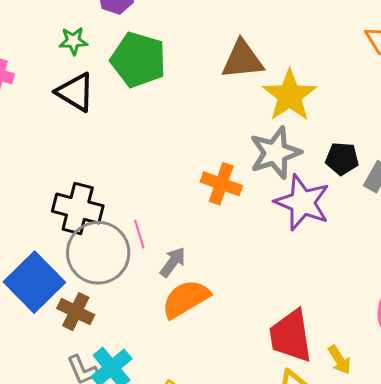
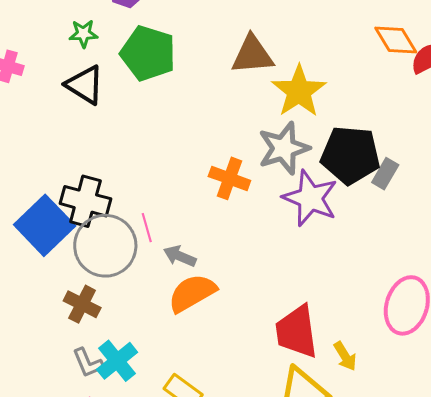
black pentagon: (342, 159) -> (350, 155), size x1.8
gray arrow: (173, 262) -> (180, 256), turned -104
blue square: (34, 282) -> (45, 225), moved

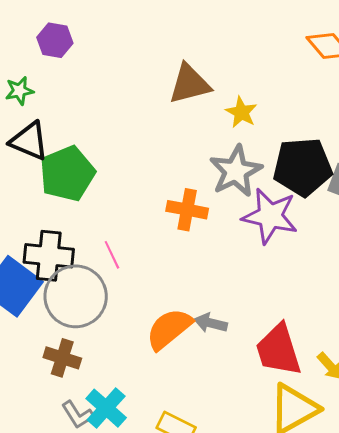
green pentagon: (148, 53) -> (67, 174), moved, turned -30
yellow star: (299, 91) -> (241, 112), size x0.6
pink line: (147, 228) -> (112, 255), moved
gray arrow: (180, 256) -> (211, 323), moved

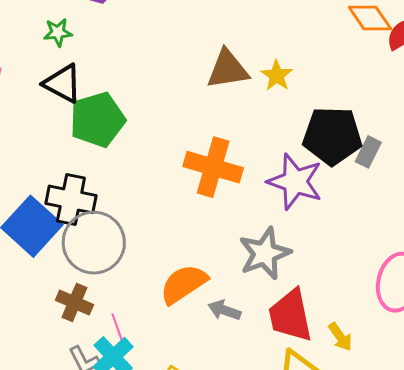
brown triangle: (189, 84) -> (228, 69), moved
gray star: (236, 171) -> (265, 253), moved
orange cross: (187, 210) -> (213, 167), size x1.4
pink line: (112, 255) -> (117, 328), moved
gray arrow: (211, 323) -> (224, 310), moved

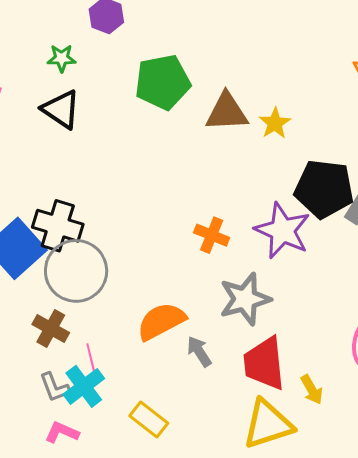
green pentagon: (97, 120) -> (163, 82), moved
orange cross: (213, 167) -> (212, 235), moved, size x0.6
gray arrow: (224, 310) -> (199, 351), turned 32

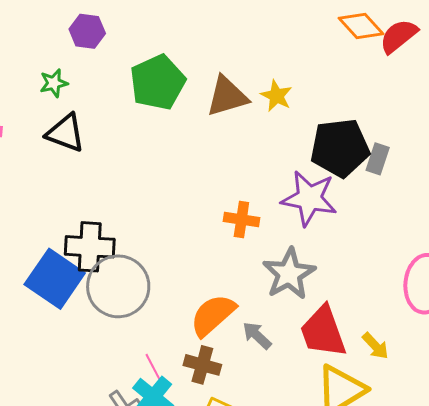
brown cross: (51, 329) -> (202, 365), moved

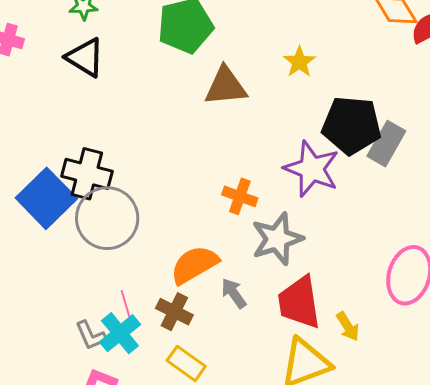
brown triangle: (227, 96) -> (226, 86), moved
gray rectangle: (378, 159) -> (386, 144), size x1.4
orange cross: (241, 220) -> (240, 196), moved

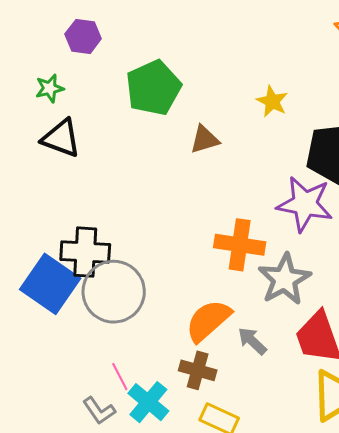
brown triangle: (226, 86) -> (205, 139), size x0.7
orange cross: (240, 196) -> (240, 245), size x1.4
pink line: (126, 304) -> (120, 377), moved
gray L-shape: (91, 335) -> (99, 411), moved

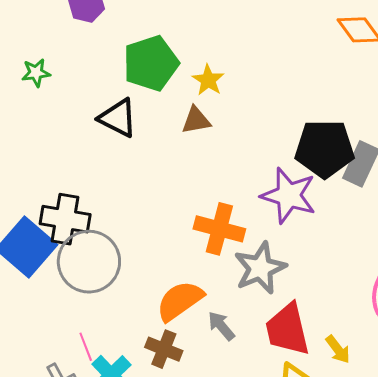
green star: (50, 88) -> (36, 73), moved
yellow star: (272, 101) -> (208, 80), moved
black triangle: (61, 138) -> (118, 118), moved

